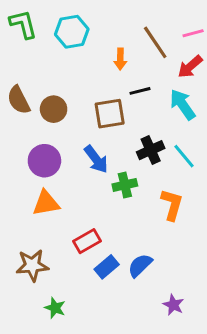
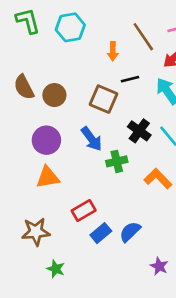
brown square: (110, 114) -> (103, 99), turned 32
black cross: (151, 150) -> (139, 131), turned -30
orange L-shape: (172, 205) -> (158, 179), turned -60

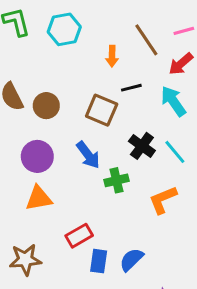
orange L-shape: (158, 179) -> (163, 200), turned -68
blue rectangle: (101, 233) -> (99, 261), turned -42

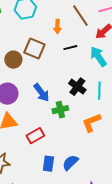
brown square: (102, 110) -> (34, 49), moved
cyan line: (175, 152) -> (99, 91), turned 42
red rectangle: (79, 236) -> (35, 136), moved

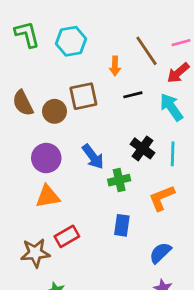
brown square: (34, 49) -> (83, 96), turned -35
red rectangle: (35, 136) -> (67, 236), moved
blue semicircle: (70, 163) -> (160, 253), moved
blue rectangle: (48, 164) -> (122, 225), moved

